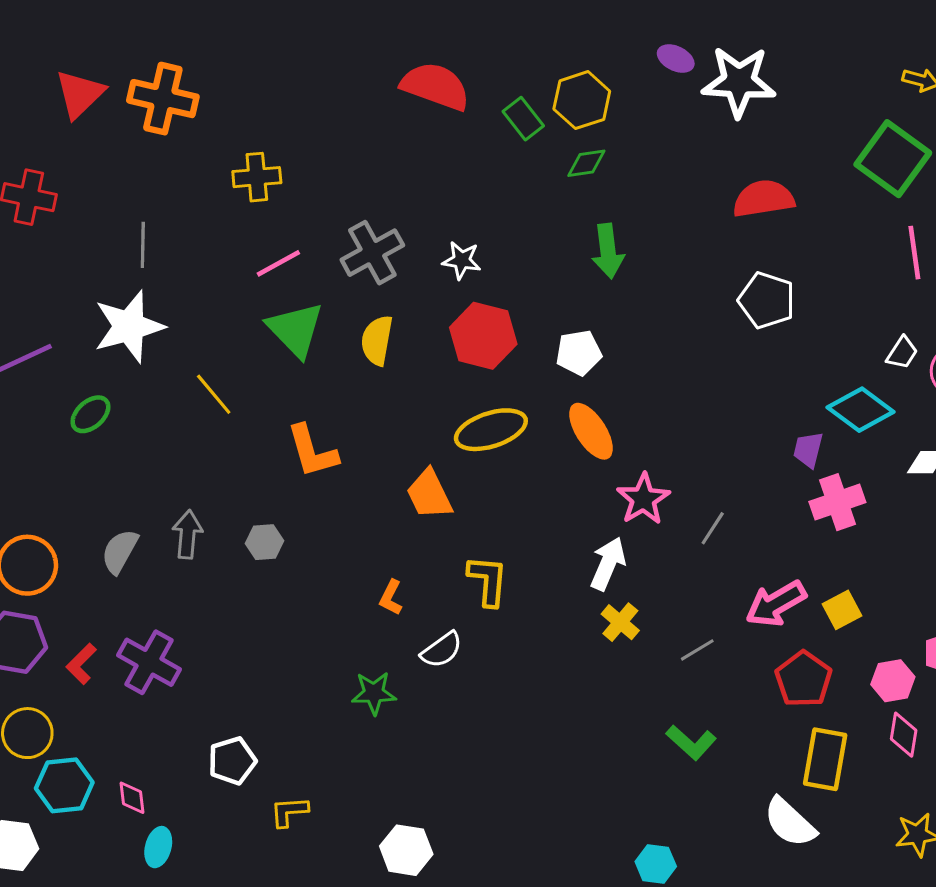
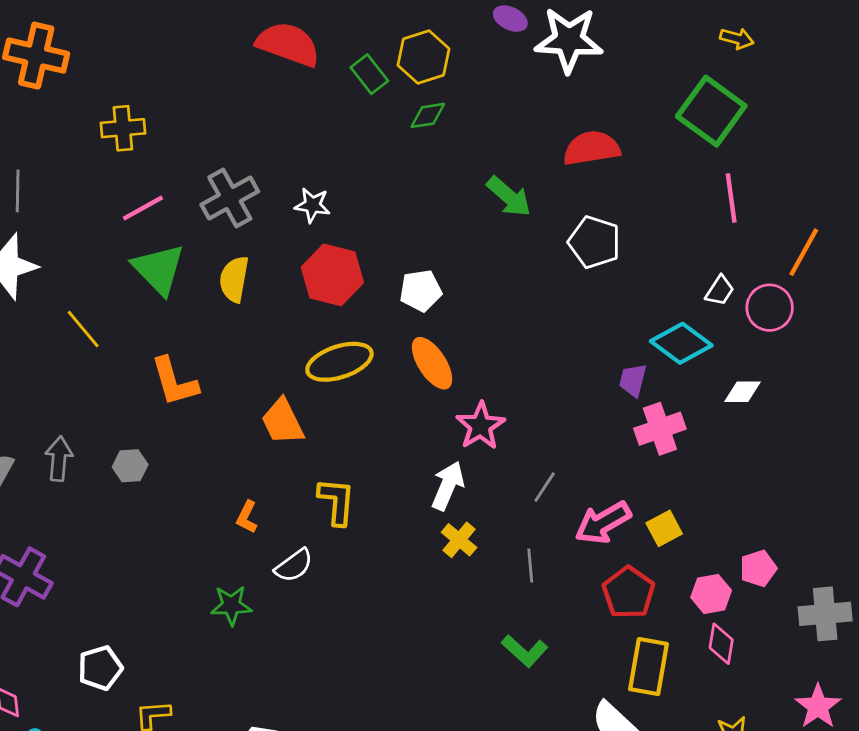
green arrow: (608, 251) -> (509, 197), moved, turned -42
gray line: (713, 528) -> (545, 487), moved
gray line: (697, 650) -> (530, 565), turned -64

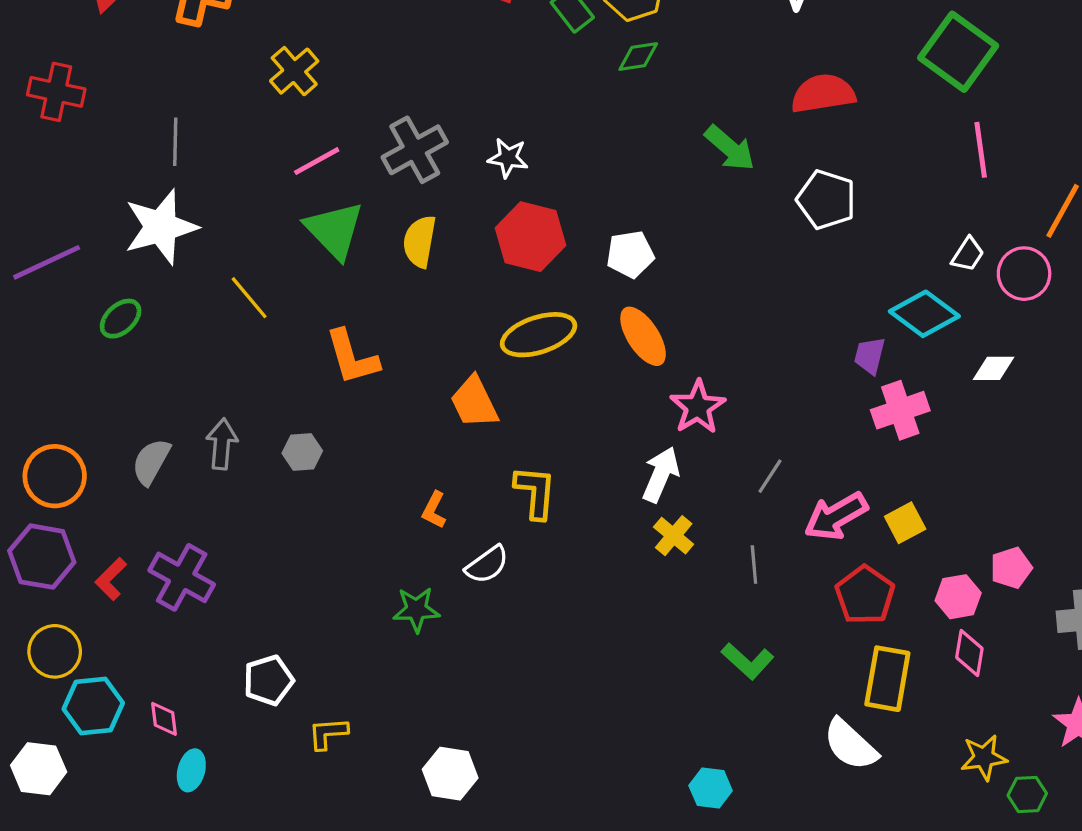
yellow cross: (123, 128) -> (294, 71), turned -36

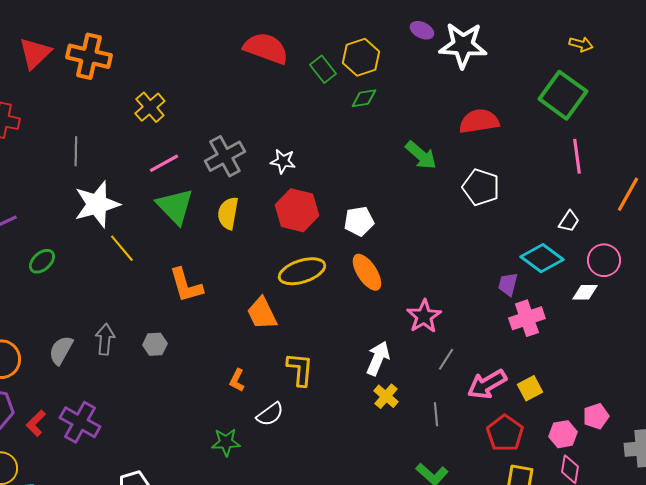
white star: (161, 227) -> (97, 204), moved
pink circle: (1024, 274) -> (604, 260), moved
pink star: (698, 407) -> (424, 316), moved

